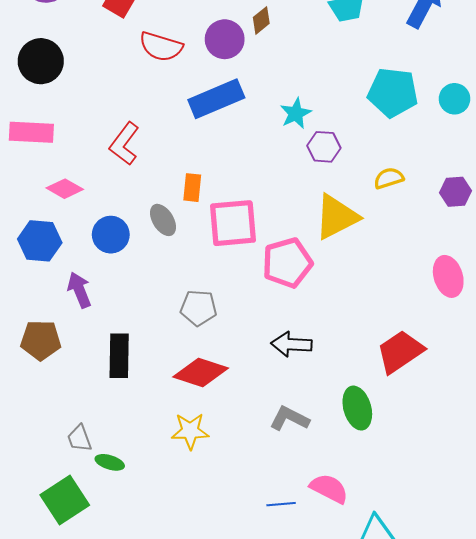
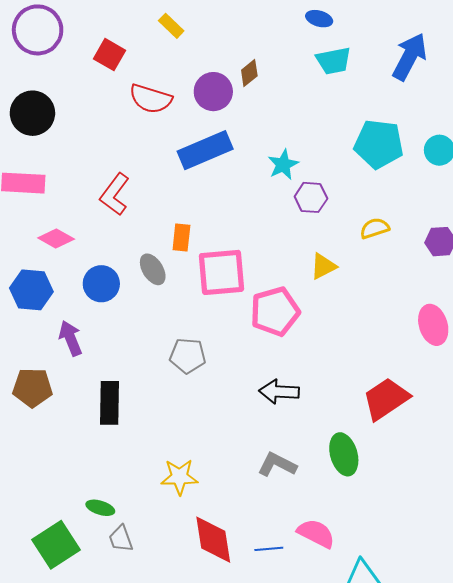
yellow triangle: (336, 217) -> (323, 266), size x0.6
red diamond: (201, 373) -> (213, 540), moved, turned 63
gray trapezoid: (79, 438) -> (121, 539), moved

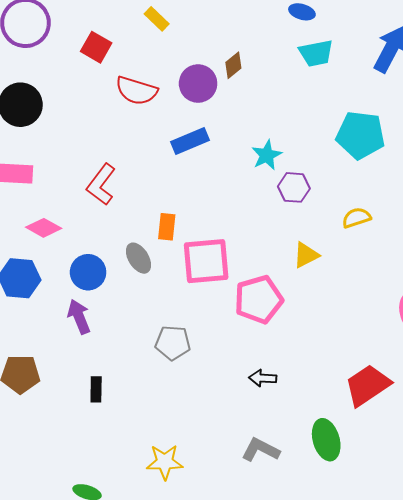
blue rectangle: (205, 150) -> (190, 141), size x0.7
purple arrow: (70, 338) -> (79, 317), moved
black arrow: (279, 392) -> (263, 378), size x0.7
black rectangle: (110, 403) -> (96, 389), size x0.6

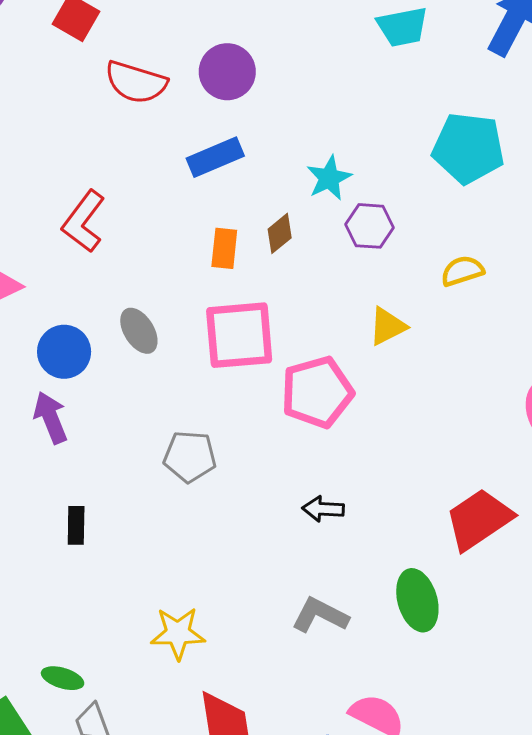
brown diamond: (233, 65) -> (280, 233), moved
orange rectangle: (167, 227) -> (224, 248), moved

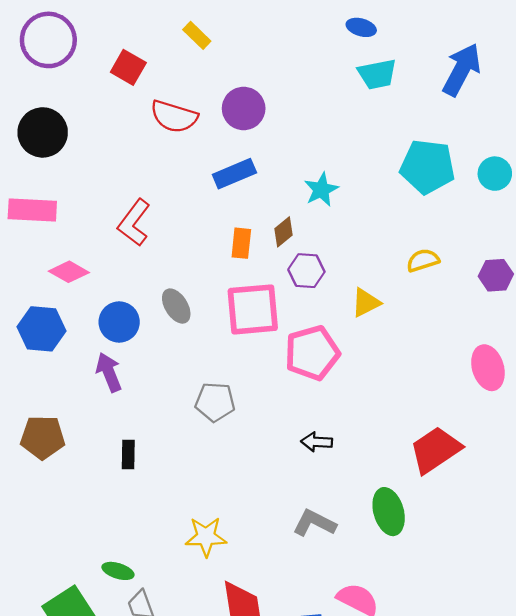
purple hexagon: (370, 226) -> (306, 271), moved

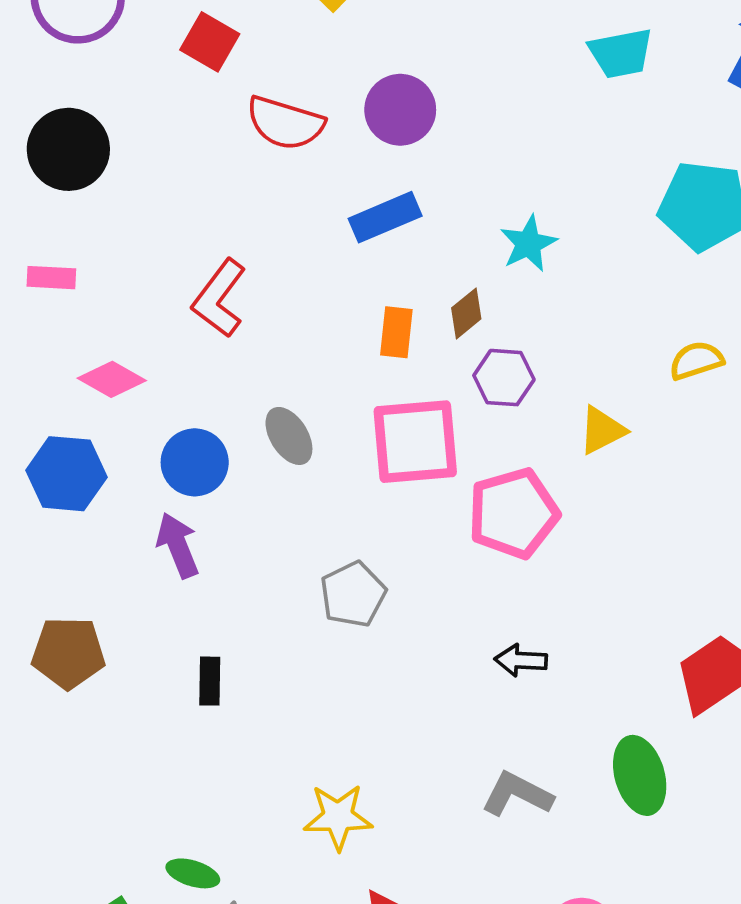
pink rectangle: (32, 210) -> (51, 278), size x0.6
gray pentagon: (215, 402) -> (353, 594), turned -30

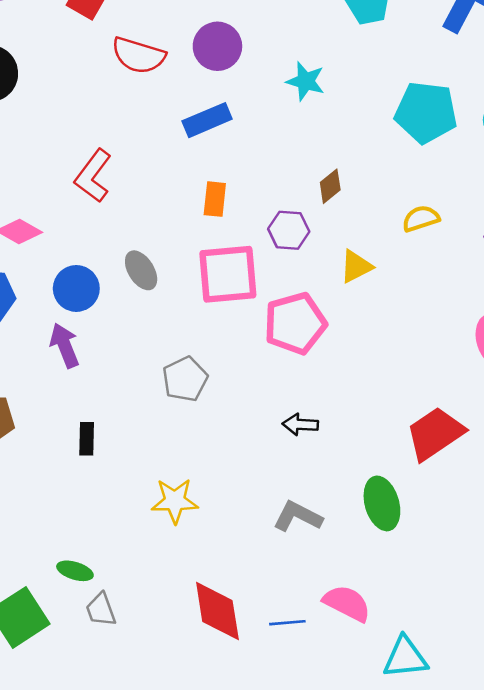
cyan star: (528, 244) -> (306, 81), moved, turned -30
brown diamond: (466, 313) -> (330, 186), moved
yellow star: (338, 817) -> (175, 501), moved

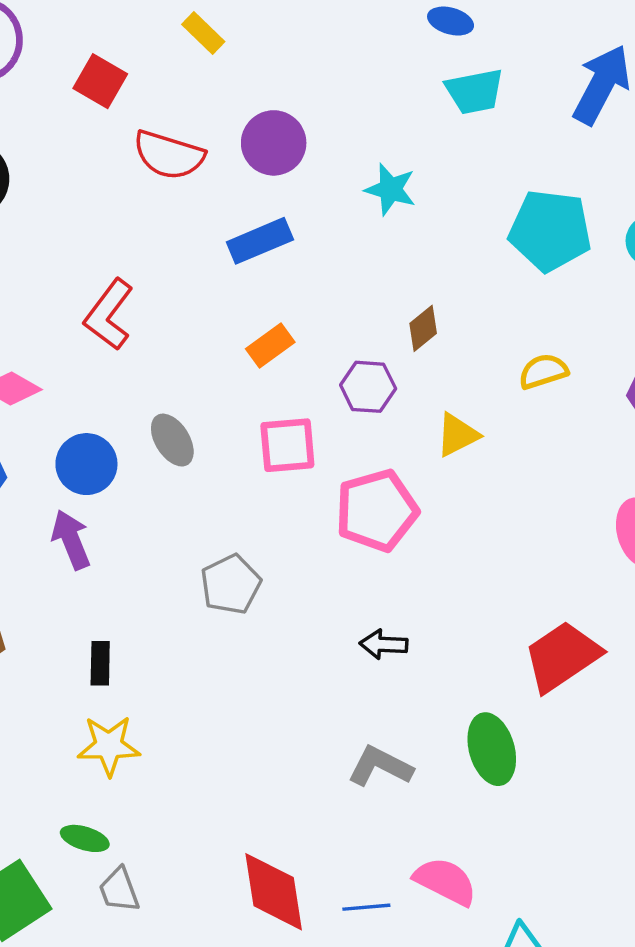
orange rectangle: (215, 199) -> (270, 346), turned 48
pink square: (228, 274) -> (287, 445), size x0.7
yellow star: (175, 501) -> (109, 746), moved

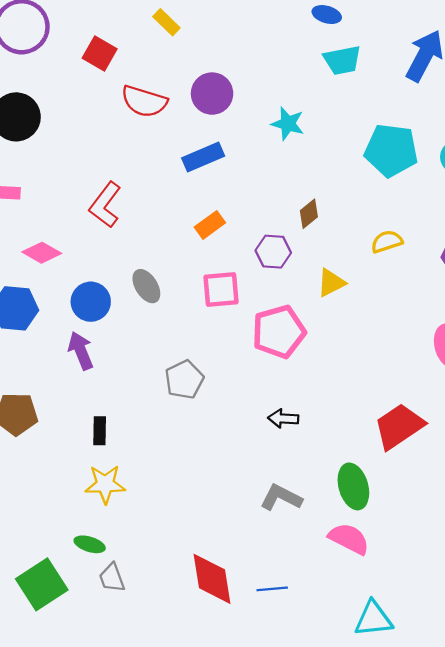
pink semicircle: (445, 881) -> (349, 539), moved

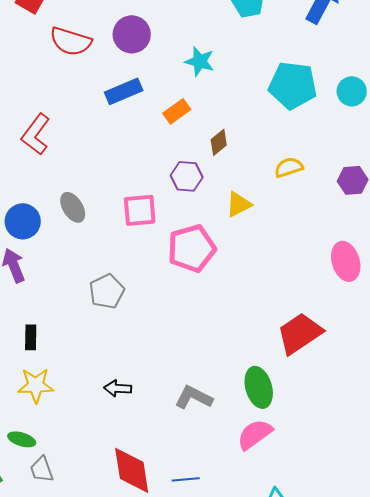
orange rectangle: (210, 225) -> (177, 111), moved
black arrow: (283, 419) -> (118, 388), moved
pink semicircle: (349, 539) -> (255, 434), turned -63

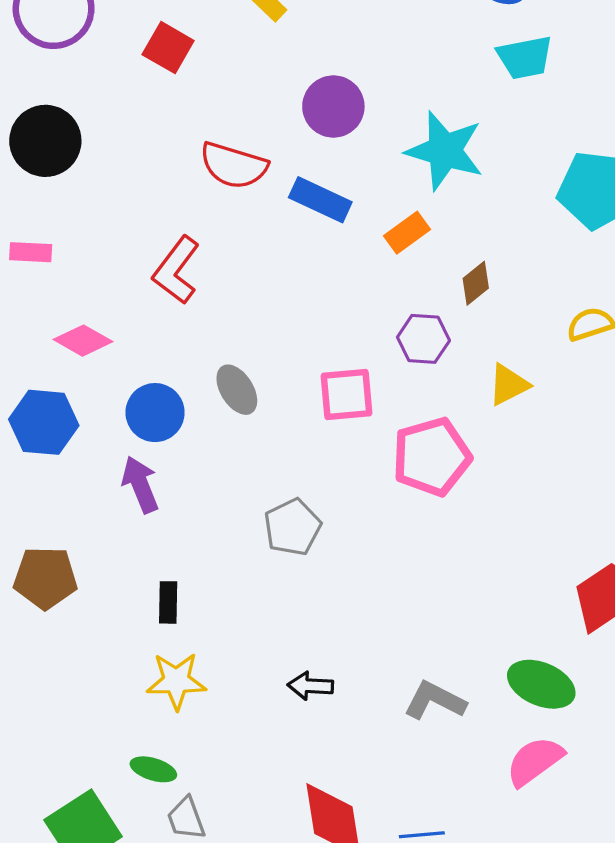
red semicircle: (71, 41) -> (234, 165), moved
cyan star: (200, 61) -> (445, 151), size x1.6
blue rectangle: (124, 91) -> (320, 200), turned 48
green ellipse: (259, 387) -> (541, 684), turned -51

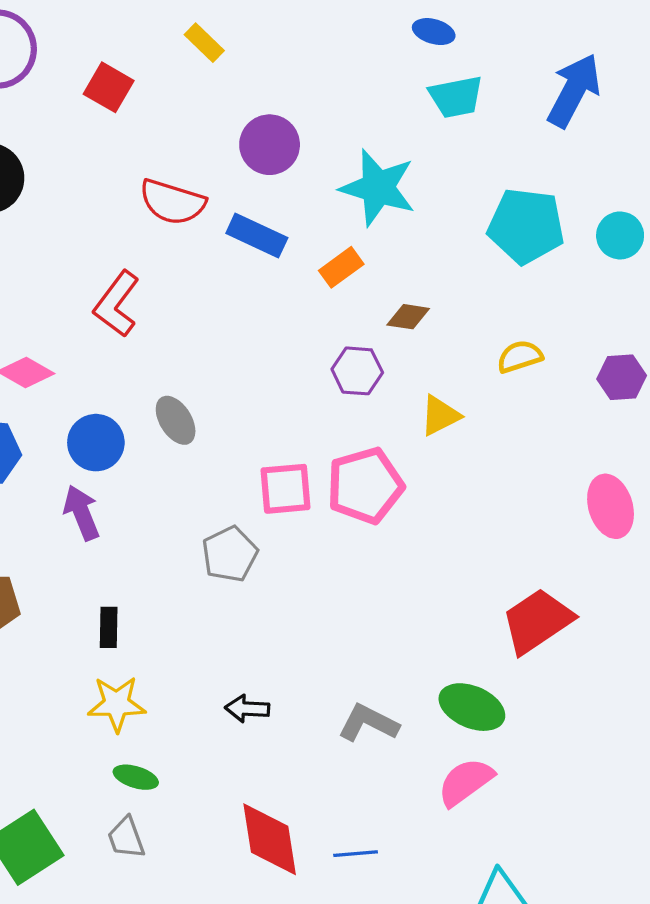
brown diamond: (476, 283) -> (408, 317), turned 48
pink square: (347, 395) -> (286, 489), moved
green ellipse: (153, 769) -> (136, 777), moved

